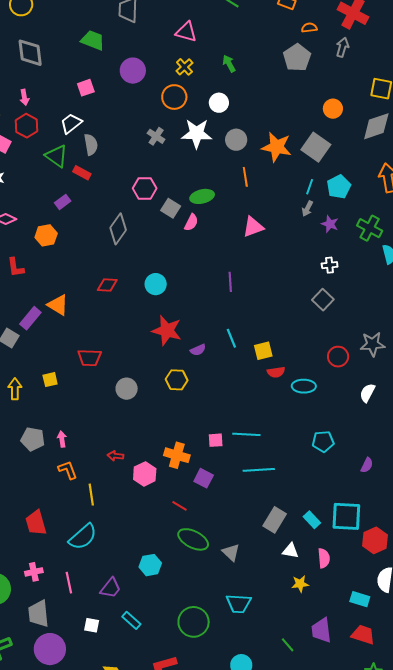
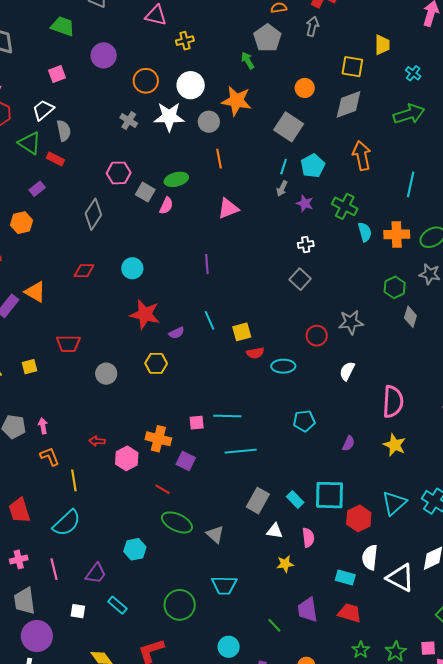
green arrow: (229, 64) -> (248, 61), moved
yellow cross: (184, 67) -> (185, 41), moved, turned 30
white circle: (219, 103) -> (191, 85), size x1.4
orange star: (277, 147) -> (237, 101), moved

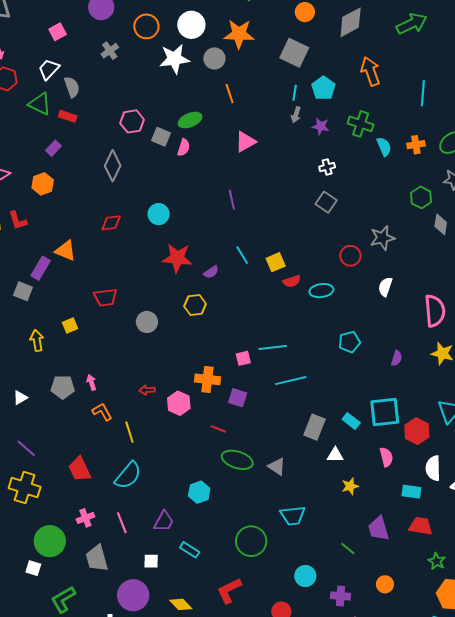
gray cross: (129, 121) -> (110, 51), moved, turned 30
orange cross: (397, 234) -> (416, 145), size x0.7
pink semicircle: (308, 538) -> (386, 457), moved
purple circle: (37, 636) -> (133, 595), moved

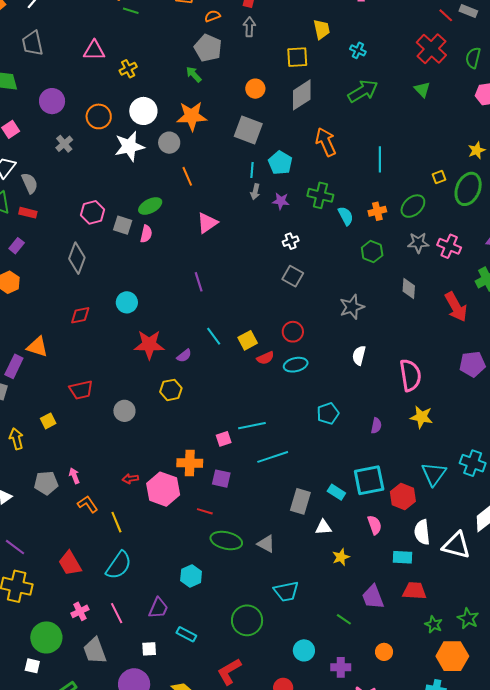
green hexagon: (421, 197) -> (372, 251), moved
red circle: (350, 256) -> (293, 332), moved
pink hexagon: (179, 403) -> (163, 489), size x1.4

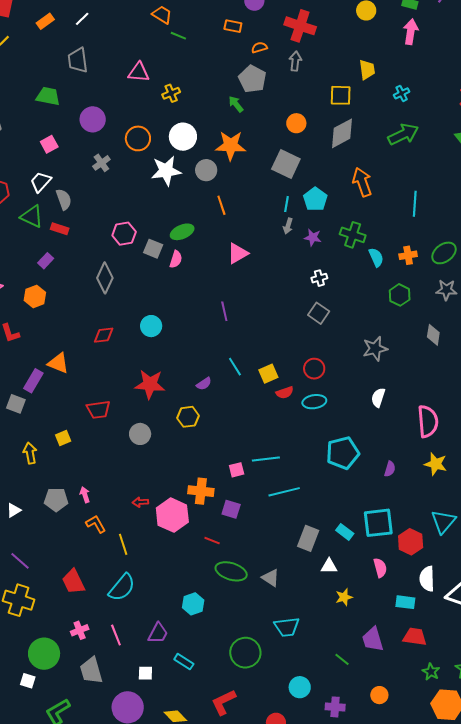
cyan cross: (358, 50) -> (402, 93), turned 35
red star: (149, 345) -> (150, 384), moved
cyan pentagon: (328, 413) -> (343, 453), size x1.5

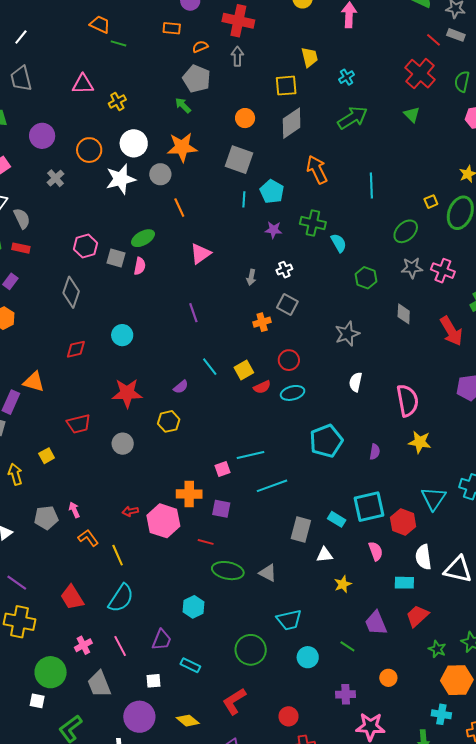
gray arrow: (288, 226) -> (251, 277), moved
orange cross: (408, 255) -> (262, 322), moved
red trapezoid: (415, 637) -> (417, 616), turned -45
cyan circle: (300, 687) -> (308, 657), moved

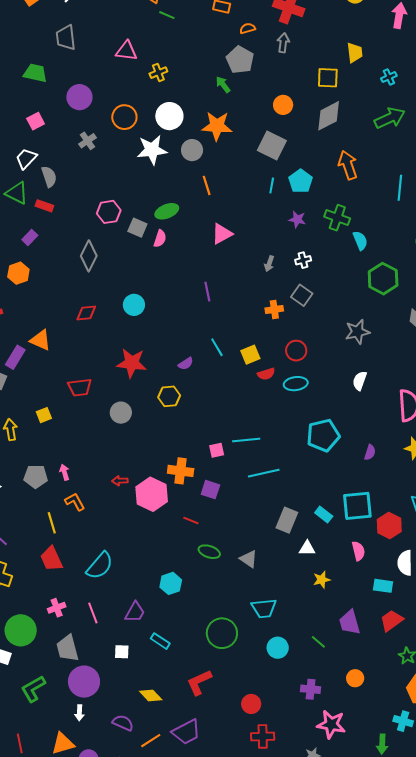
green hexagon: (366, 278) -> (383, 279), size x1.4
yellow line: (118, 555) -> (52, 523), moved
green ellipse: (228, 571) -> (209, 552), size x0.7
purple circle: (139, 717) -> (84, 682), moved

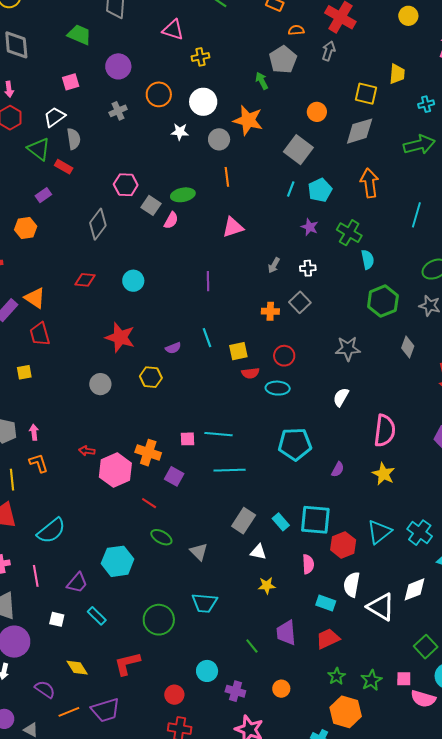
white star: (152, 150) -> (180, 132), size x0.6
red trapezoid: (80, 387) -> (40, 334), moved, turned 70
cyan hexagon: (171, 583) -> (118, 561), size x1.4
cyan circle: (278, 648) -> (207, 671), moved

